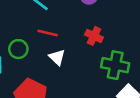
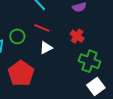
white triangle: (57, 57) -> (46, 48), turned 40

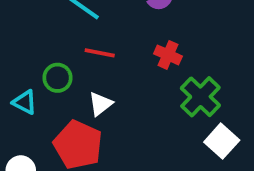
white triangle: (46, 48) -> (101, 104), moved
green cross: (90, 61) -> (200, 97), turned 35

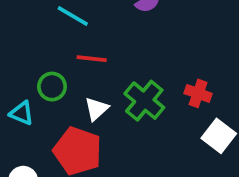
red cross: (168, 55) -> (198, 93), moved
green cross: (200, 97) -> (144, 101), moved

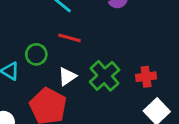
red cross: (198, 93) -> (146, 77), turned -36

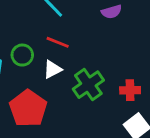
white triangle: (67, 76) -> (52, 69), moved

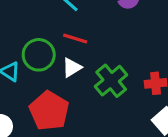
green circle: (22, 55) -> (39, 55), size x1.4

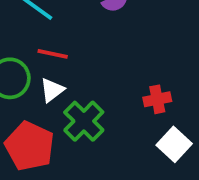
green cross: (111, 81) -> (84, 121), moved

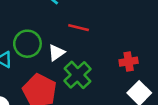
red line: (53, 54) -> (79, 28), moved

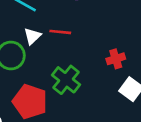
white triangle: (56, 53) -> (32, 36), moved

